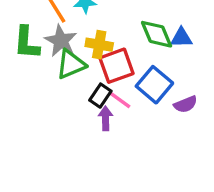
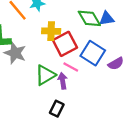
gray star: (61, 41) -> (15, 53), moved
green triangle: (71, 64) -> (45, 75), moved
black rectangle: (100, 96) -> (57, 109), moved

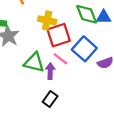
green triangle: (45, 75) -> (34, 62), turned 35
black rectangle: (57, 109) -> (50, 99), moved

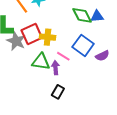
yellow cross: (47, 20) -> (48, 37), moved
red square: (59, 35) -> (32, 34), moved

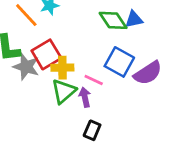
yellow cross: (48, 37) -> (62, 68), moved
purple semicircle: (102, 56) -> (148, 73), size x1.5
green triangle: (41, 62) -> (64, 91), turned -42

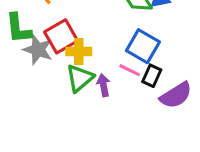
purple semicircle: (148, 73) -> (176, 95), moved
pink line: (94, 80) -> (130, 70), moved
black rectangle: (92, 130) -> (152, 76), moved

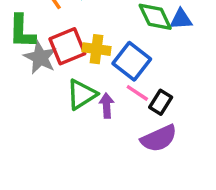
blue square: (143, 46) -> (132, 61), moved
yellow cross: (79, 51) -> (97, 49), moved
purple semicircle: (176, 95) -> (159, 138), moved

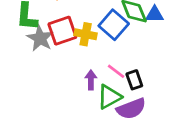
blue square: (132, 61) -> (114, 25), moved
green triangle: (82, 94) -> (109, 97), moved
black rectangle: (161, 102) -> (134, 80), turned -54

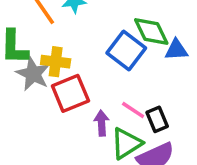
blue triangle: (155, 14) -> (176, 50), moved
red square: (62, 31) -> (70, 93), moved
yellow cross: (86, 34) -> (56, 62), moved

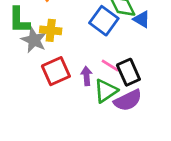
blue triangle: (176, 50) -> (142, 19), turned 36
red square: (70, 93) -> (56, 71), moved
black rectangle: (157, 119) -> (128, 72), size x1.4

